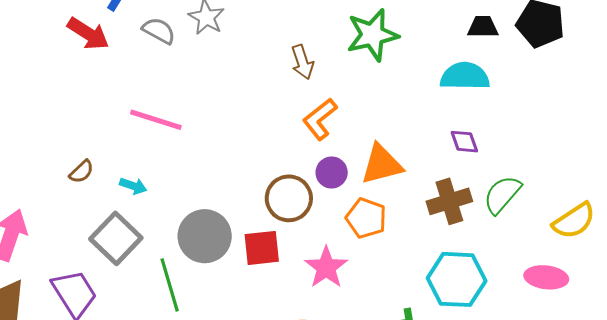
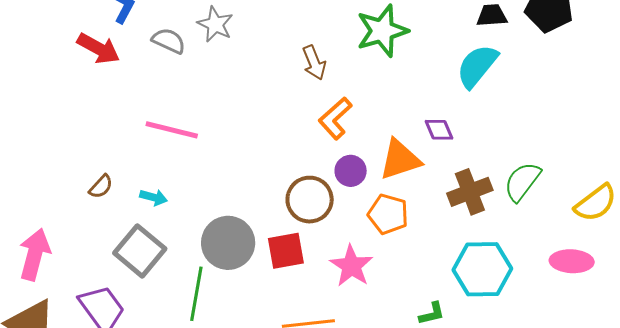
cyan semicircle: (465, 76) -> (477, 66), turned -48
purple diamond: (464, 142) -> (439, 130), moved
green line: (170, 285) -> (196, 294), turned 30

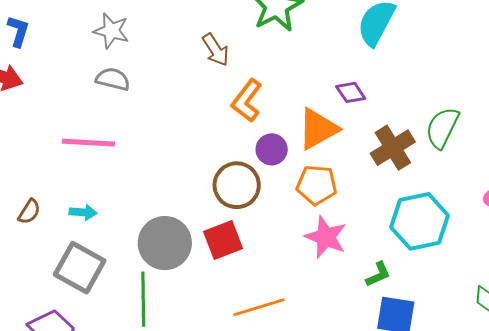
gray semicircle: (169, 41) -> (113, 79), moved
pink star: (351, 266) -> (326, 237), moved

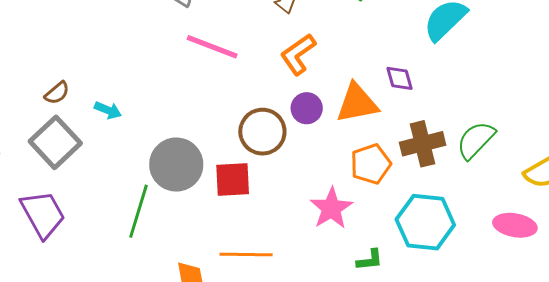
pink line: (88, 143) -> (212, 47), moved
orange pentagon: (317, 185) -> (371, 164), moved, turned 30
gray square: (80, 268) -> (55, 142), moved

